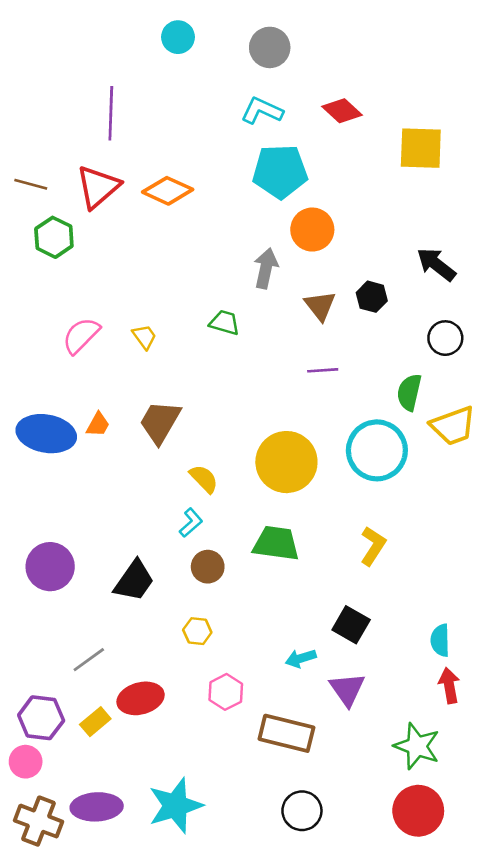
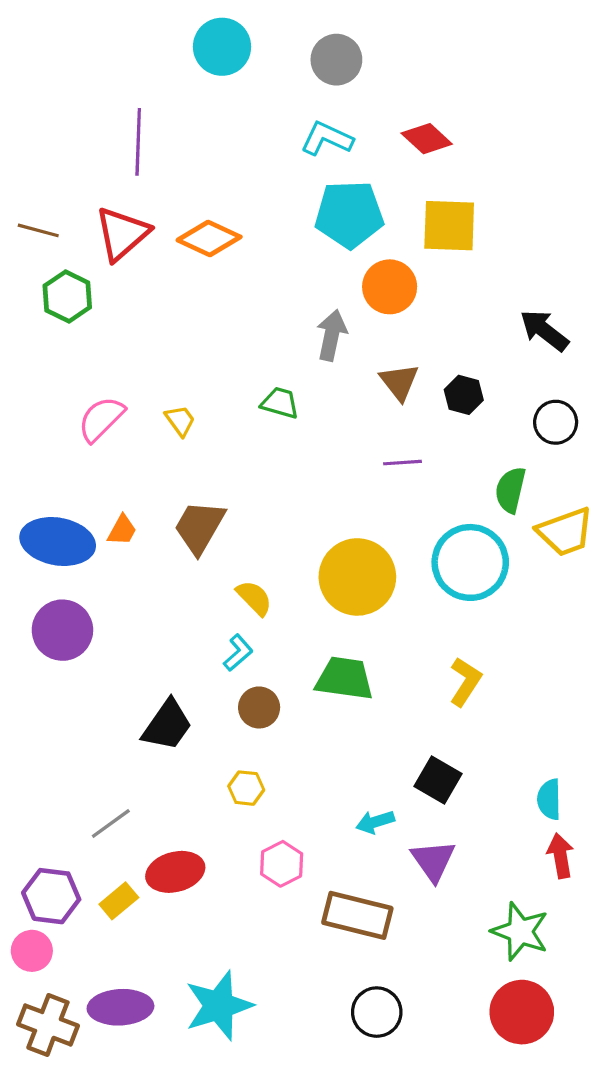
cyan circle: (178, 37) -> (222, 47), size x1.4
yellow square: (421, 148) -> (449, 226), moved
black hexagon: (372, 297) -> (464, 395), moved
purple circle: (50, 567) -> (62, 630), moved

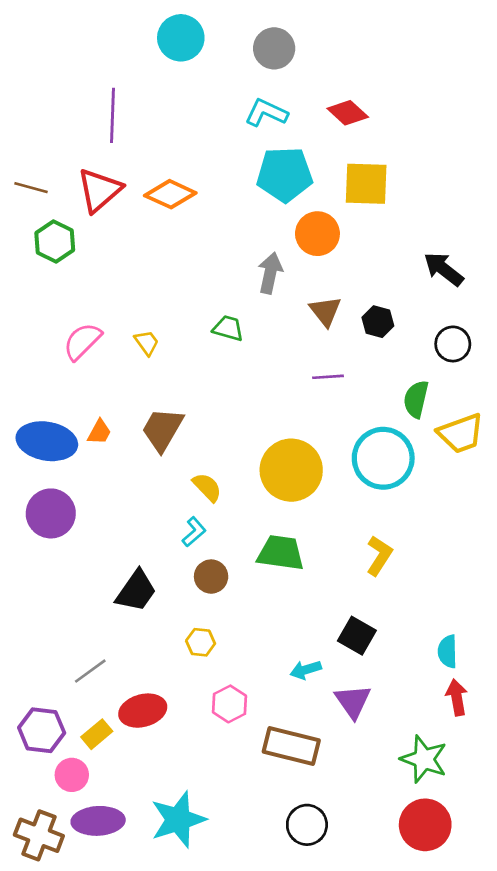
pink circle: (32, 951) -> (72, 775), moved

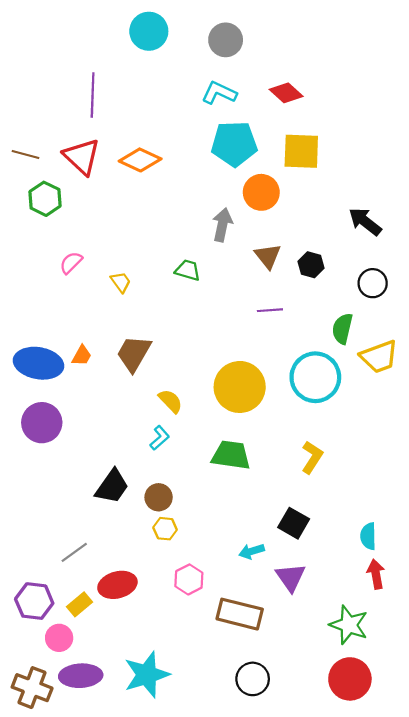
red triangle: (99, 190) -> (82, 157), turned -36
pink semicircle: (82, 341) -> (71, 263), moved, size x0.7
brown circle: (211, 577) -> (159, 497), moved

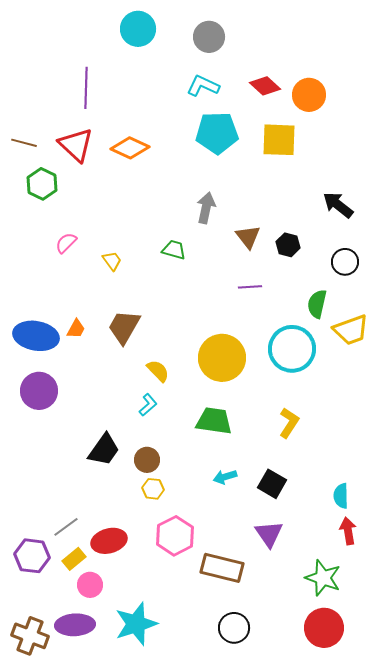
orange circle: (261, 192) -> (309, 95), moved
cyan arrow: (252, 551) -> (225, 477), moved
gray line: (74, 552) -> (66, 527), moved
pink hexagon: (189, 579) -> (175, 536), size x1.4
pink circle: (59, 638) -> (90, 585), moved

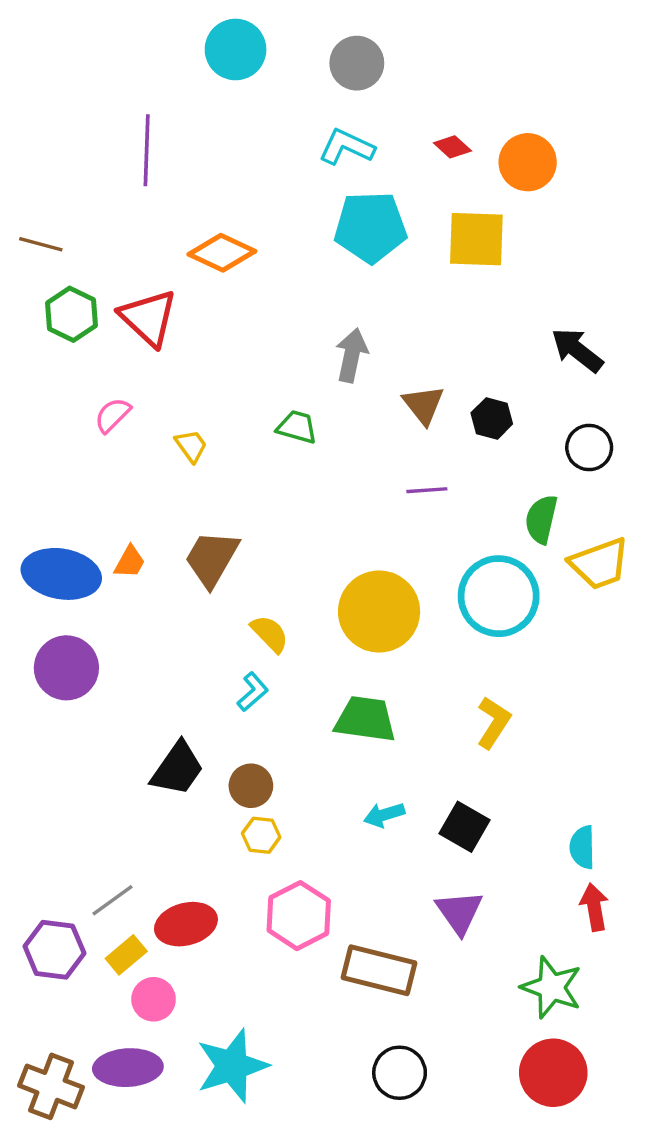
red diamond: (265, 86) -> (452, 147), size x0.7
red triangle: (76, 145) -> (148, 318), moved

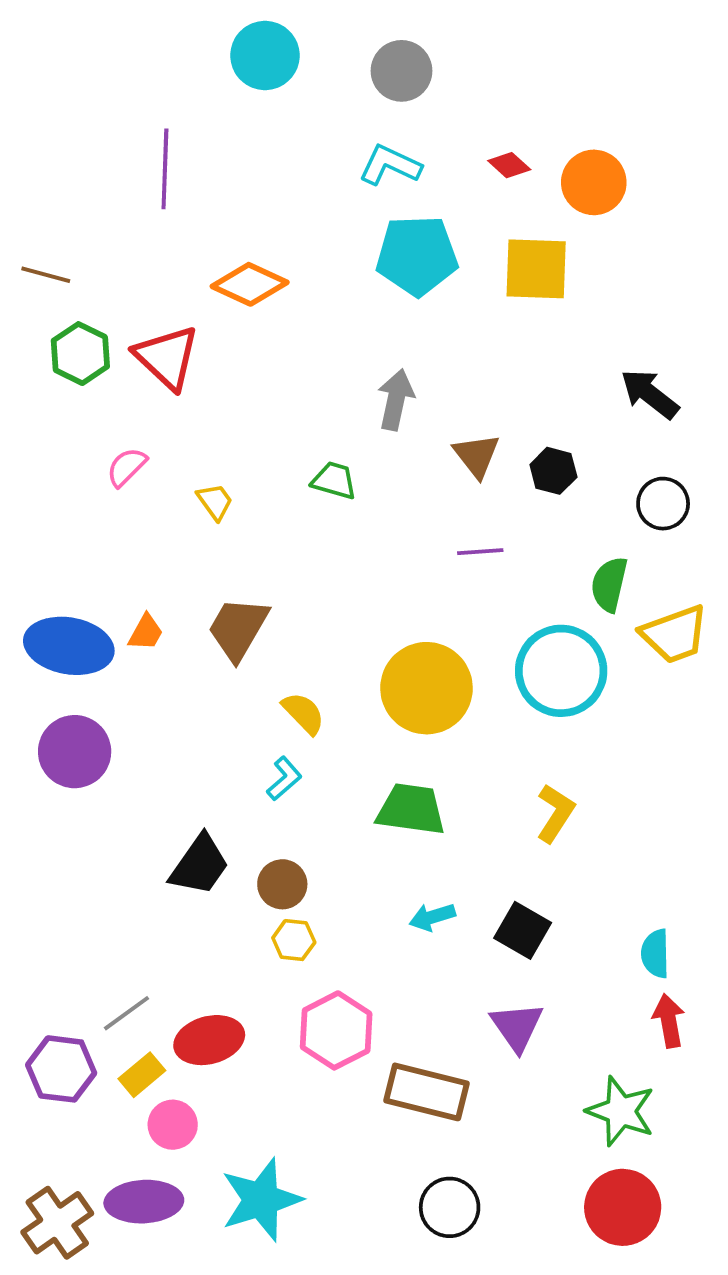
brown cross: (51, 1086) -> (57, 1223), turned 34

